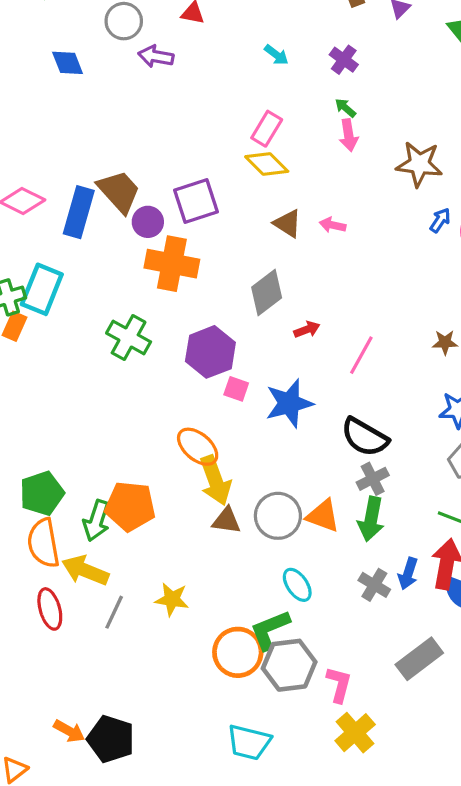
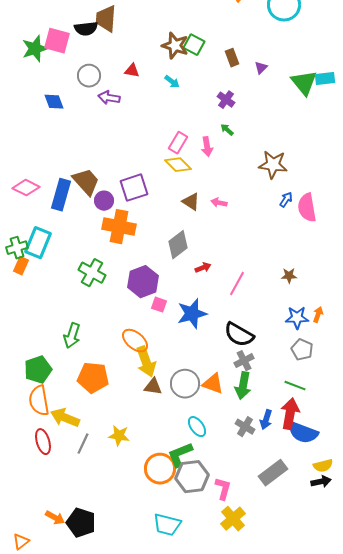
cyan arrow: (276, 55) -> (172, 82), moved
pink arrow: (349, 135) -> (207, 147), moved
green arrow: (96, 521) -> (72, 336), moved

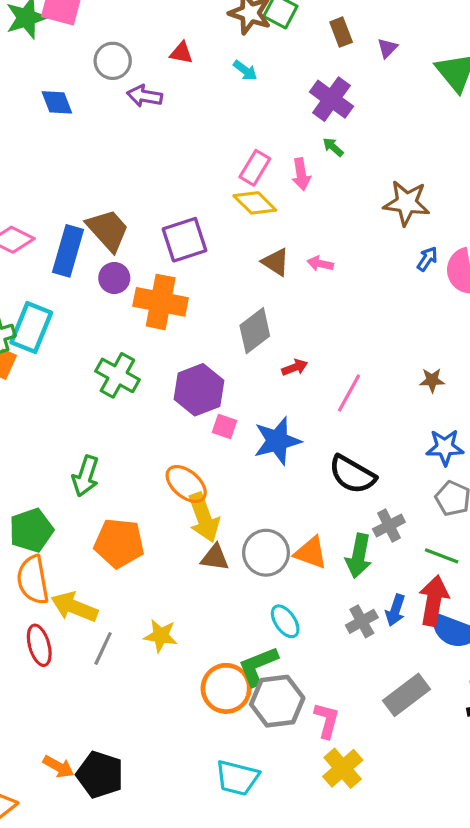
purple cross: (226, 100) -> (331, 99), size x1.5
purple circle: (104, 201) -> (114, 278), moved
gray cross: (244, 361) -> (389, 526), moved
gray cross: (245, 427) -> (362, 621), turned 30

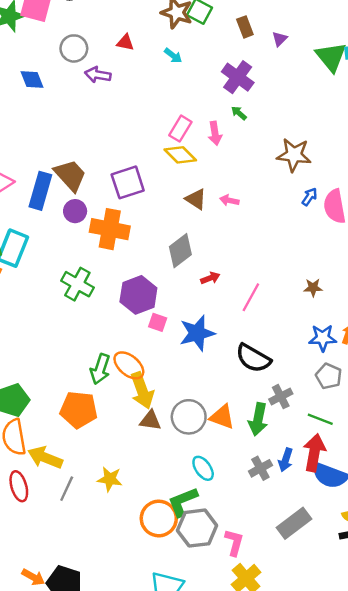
green arrow: (86, 476) -> (100, 369), moved

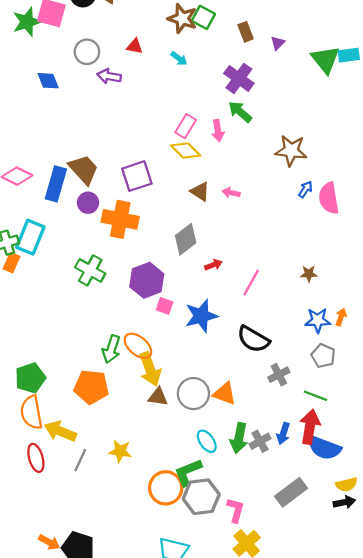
green arrow: (239, 113) -> (240, 112), size x1.6
green arrow: (258, 419) -> (239, 438), moved

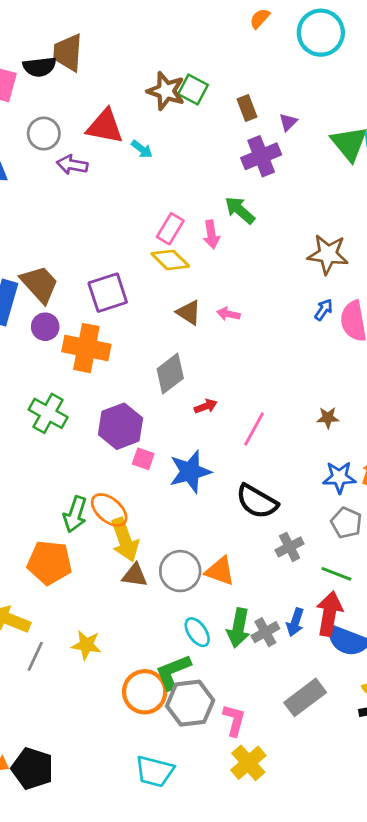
red triangle: (135, 46) -> (105, 126), size x1.8
cyan arrow: (179, 58) -> (142, 149), moved
purple cross: (239, 78) -> (261, 156), moved, turned 32
brown star: (291, 151) -> (328, 254), moved

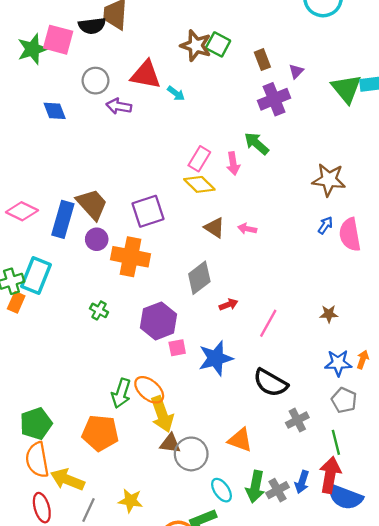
green cross: (48, 413) -> (99, 310), size x0.6
pink square: (143, 459) -> (177, 348), turned -30
gray circle: (180, 571) -> (191, 454), moved
green line: (336, 574) -> (336, 442), turned 55

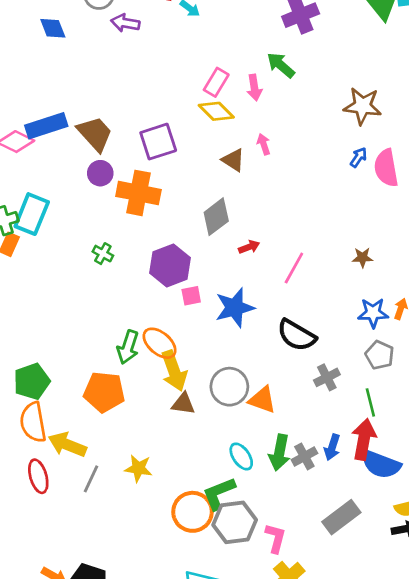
blue rectangle: (63, 219) -> (46, 126), moved, turned 56
pink arrow: (247, 229) -> (264, 144), moved, turned 60
gray circle: (191, 454) -> (229, 387), moved

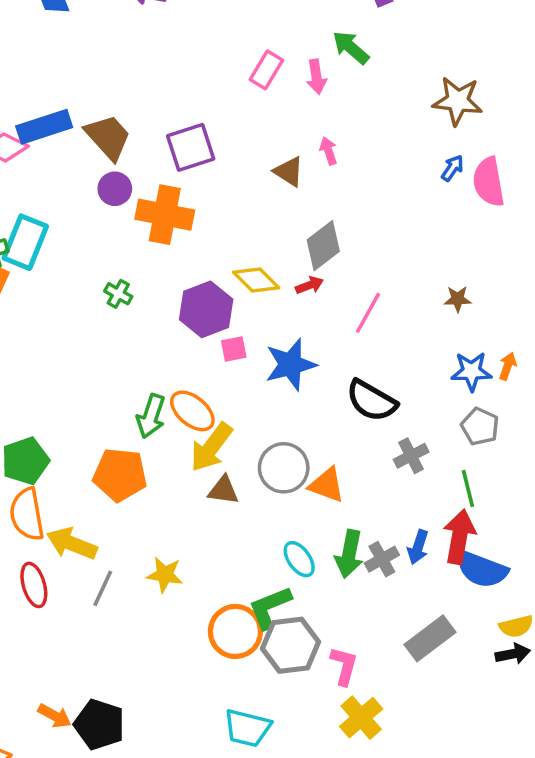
yellow diamond: (216, 111) -> (256, 280), moved
gray diamond: (216, 217) -> (323, 246), moved
yellow arrow: (174, 371) -> (211, 447), turned 57

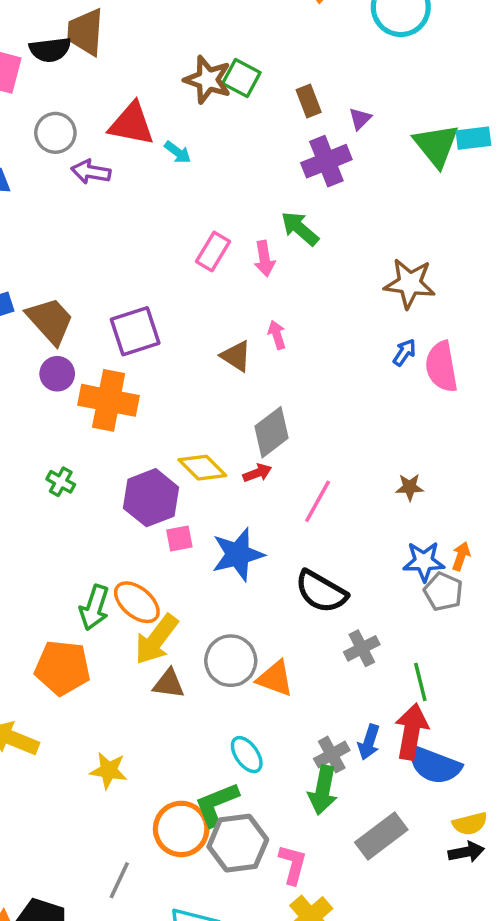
gray pentagon: (480, 426) -> (443, 592), moved
green arrow: (349, 554) -> (323, 790), moved
gray line: (103, 588) -> (119, 880), moved

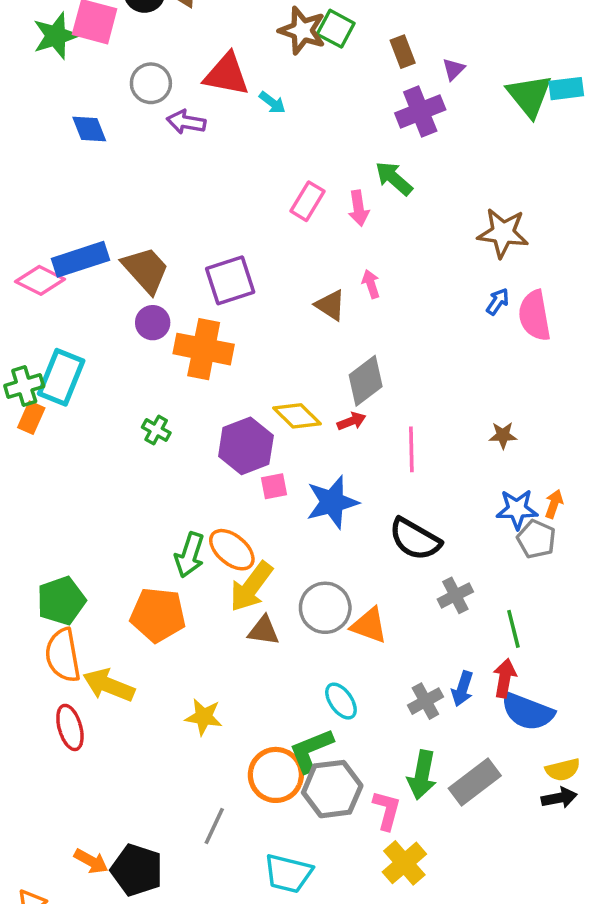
pink line: (318, 501) -> (411, 449), turned -30
red arrow: (411, 732) -> (505, 678), size x0.7
green arrow: (323, 790) -> (422, 775), moved

